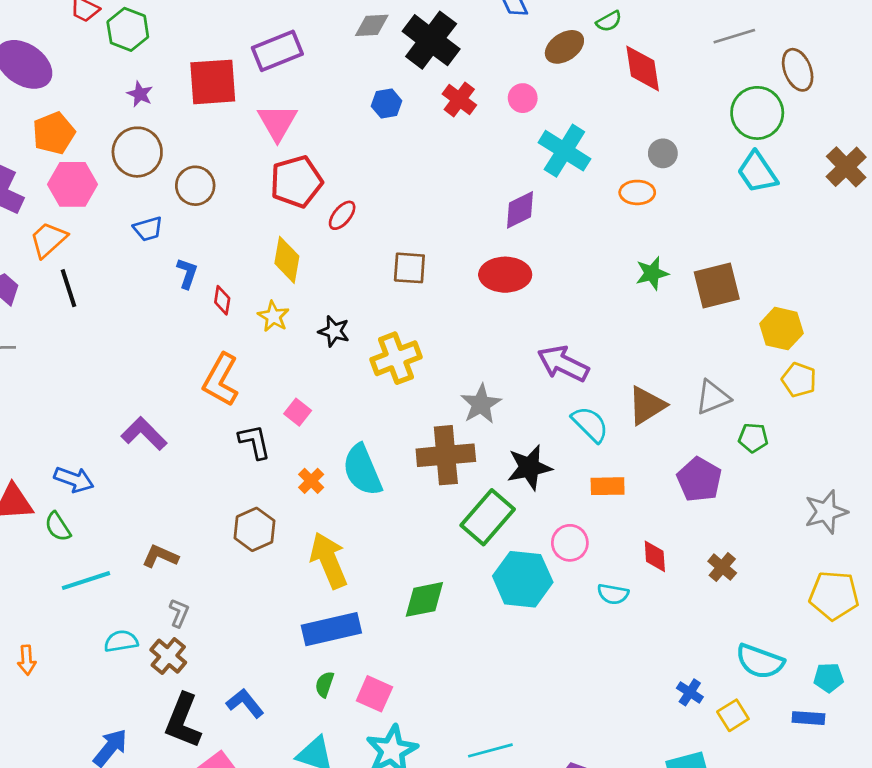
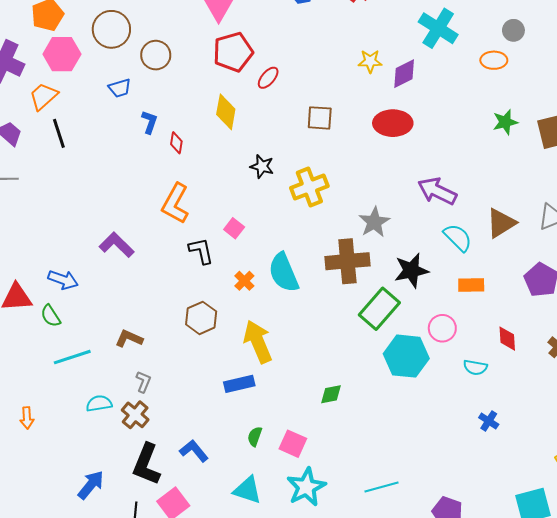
yellow star: (273, 316) -> (370, 61), moved, turned -30
green diamond: (424, 599) -> (331, 394), moved, size x0.7
blue rectangle: (331, 629) -> (239, 384), moved, size x0.7
blue cross: (690, 692) -> (489, 421), moved

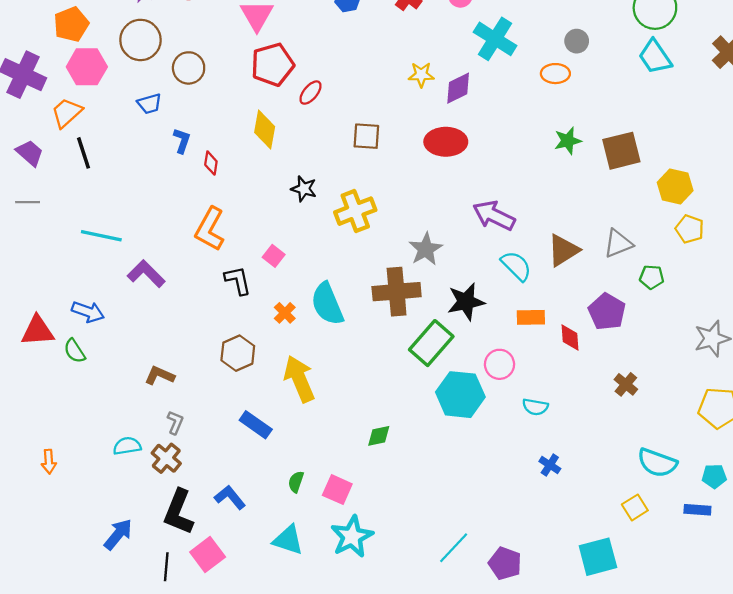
red diamond: (507, 339) -> (570, 337), moved
cyan line: (72, 357) -> (101, 236), moved, turned 30
blue rectangle: (239, 384) -> (256, 425), moved, turned 48
cyan line: (381, 487) -> (454, 548), moved, turned -32

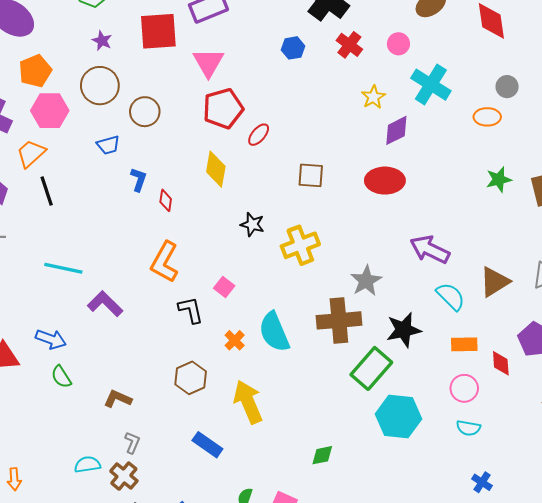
yellow star: (421, 75) -> (373, 97), moved, turned -30
green semicircle: (75, 351) -> (61, 377), moved
pink circle: (500, 364) -> (464, 388), moved

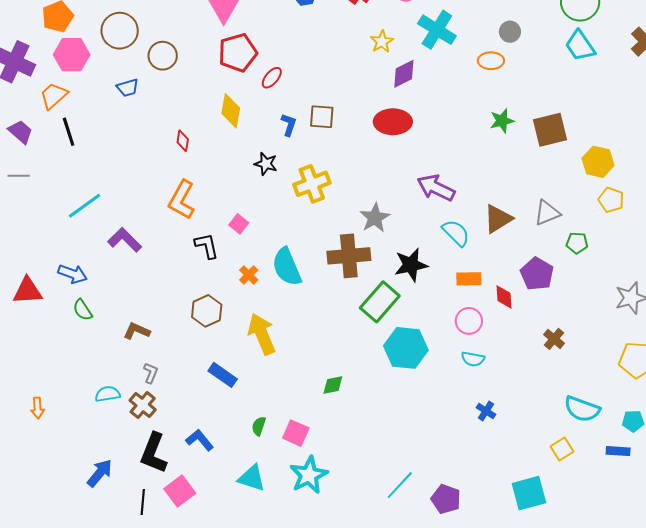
blue L-shape: (139, 180) -> (289, 125), moved
cyan line: (63, 268) -> (85, 206), turned -48

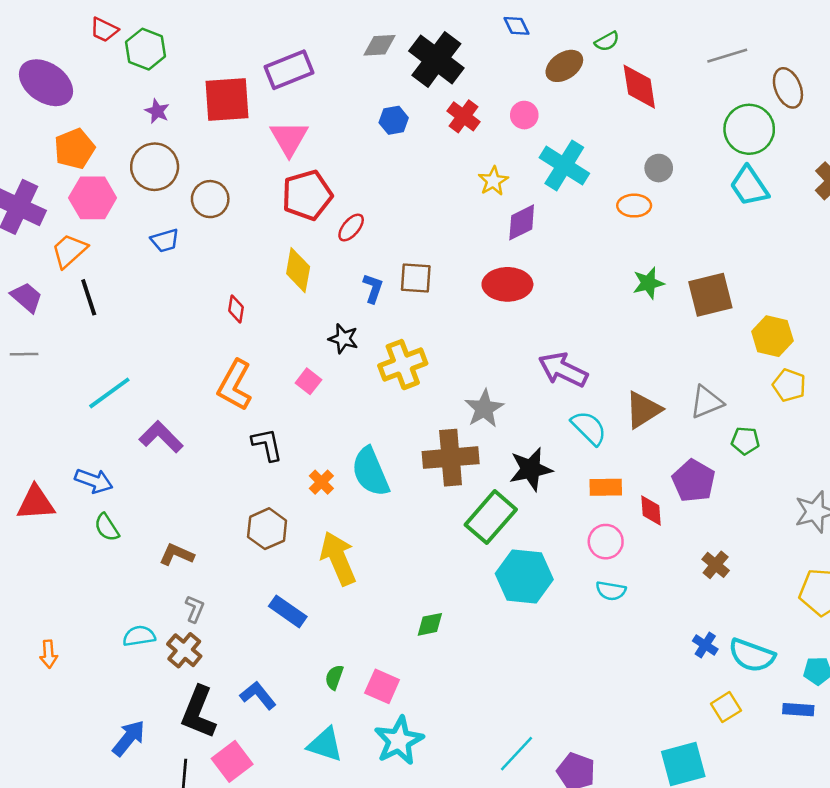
pink square: (239, 224) -> (308, 381), moved
blue cross: (486, 411) -> (705, 645), moved

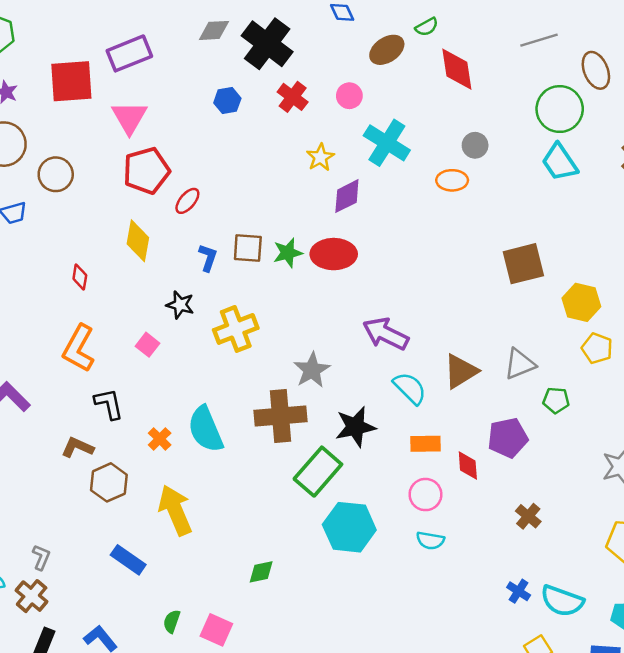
green star: (648, 283) -> (288, 253), moved
purple pentagon: (694, 481) -> (508, 438), turned 30
brown L-shape: (177, 555) -> (77, 447), moved

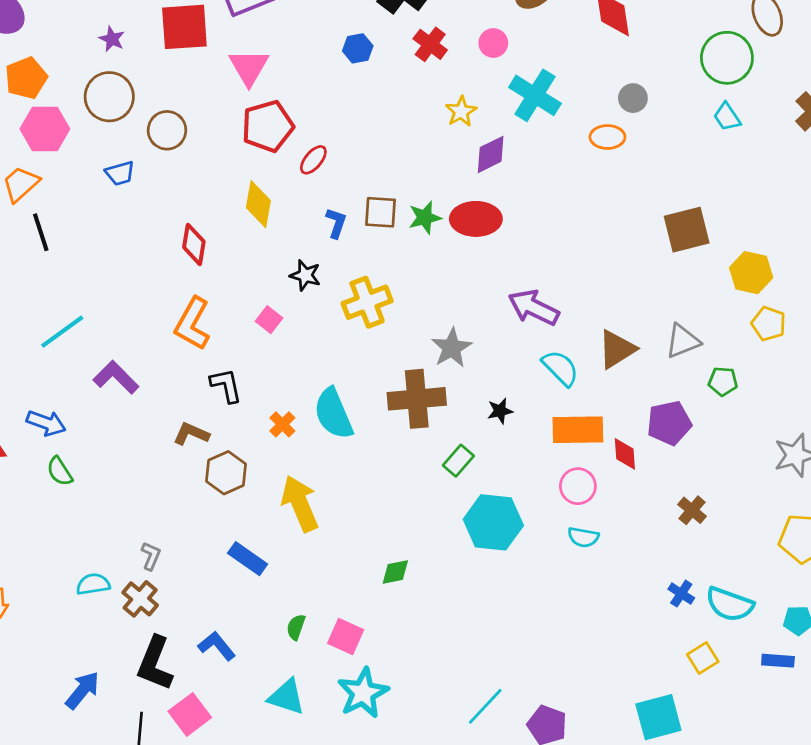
cyan trapezoid: (560, 162) -> (727, 117), size x0.7
red diamond: (80, 277) -> (194, 244), size x1.4
black star: (355, 427) -> (500, 411), size x0.6
orange rectangle: (425, 444) -> (578, 430), size x1.5
green rectangle: (318, 472) -> (458, 461), size x0.6

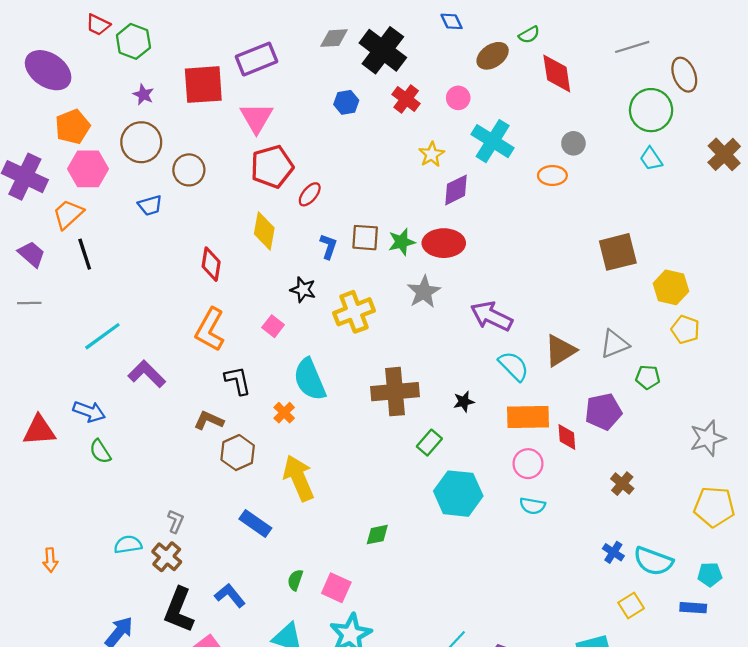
gray star: (452, 348) -> (424, 292), moved
cyan semicircle: (333, 414) -> (310, 379), moved

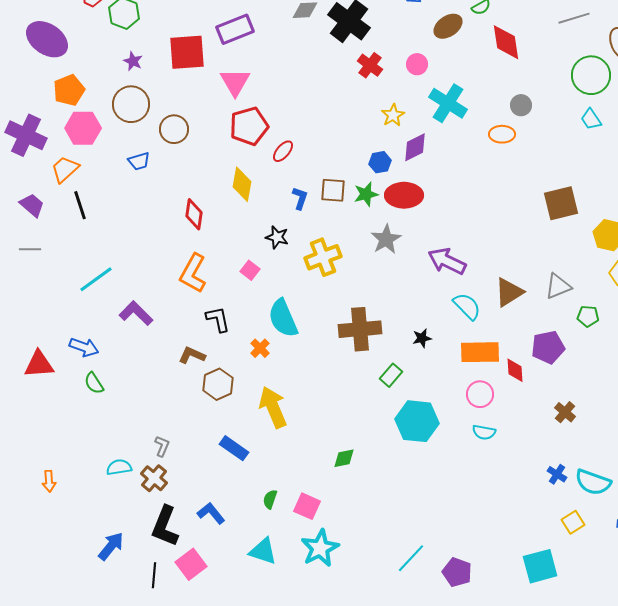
blue hexagon: (346, 102) -> (380, 162), moved

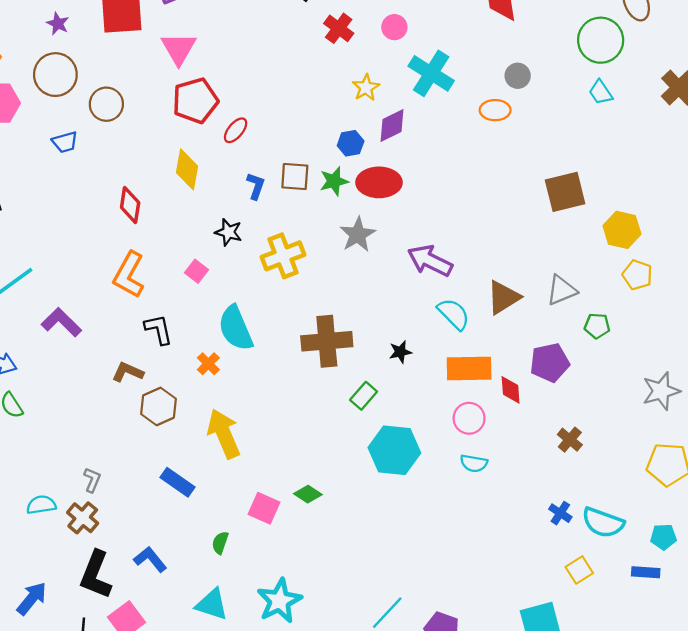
green diamond: (344, 458) -> (308, 494), turned 45
pink square: (307, 506) -> (264, 508), moved

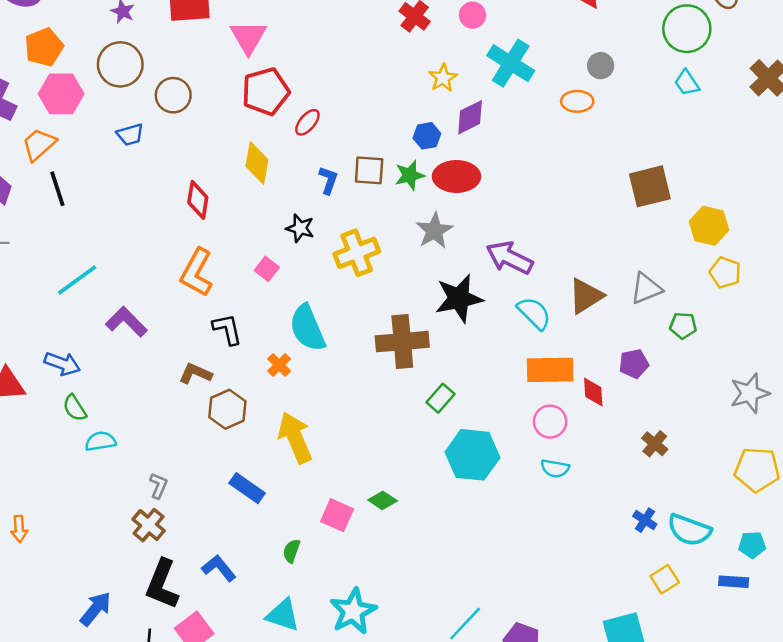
black star: (400, 352) -> (459, 298), moved, size x2.0
purple pentagon: (550, 363) -> (634, 364), size x0.7
cyan semicircle: (41, 505) -> (101, 441), moved

